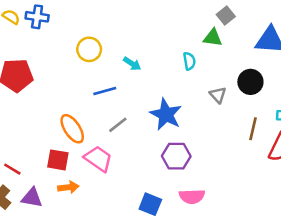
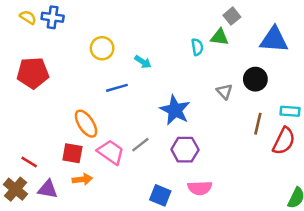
cyan semicircle: (189, 61) -> (197, 47), moved
gray line: (118, 125) -> (140, 145), moved

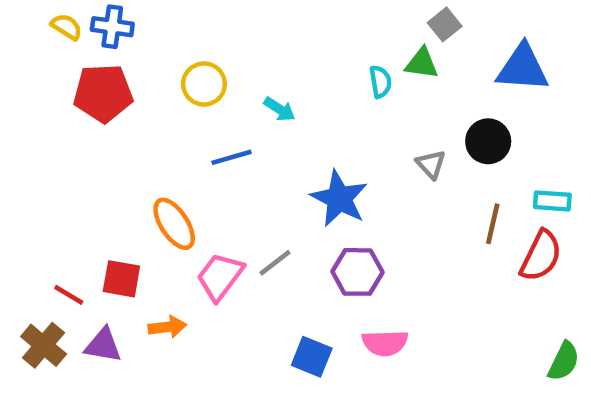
red pentagon: (33, 73) -> (103, 93), moved
pink trapezoid: (111, 152) -> (220, 277), turned -88
red square: (72, 153) -> (121, 279), moved

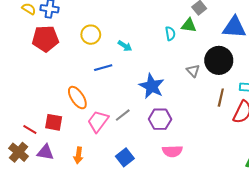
black circle: (488, 141) -> (219, 60), size x1.4
orange arrow: (167, 327) -> (78, 155), moved, turned 105
blue square: (312, 357) -> (125, 157), moved, turned 30

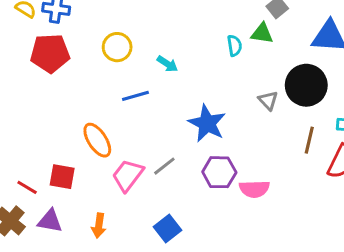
pink semicircle: (172, 151) -> (254, 189), moved

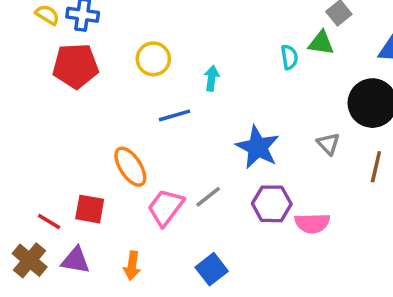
cyan arrow: (167, 64) -> (212, 78), turned -115
gray triangle: (268, 100) -> (328, 144), moved

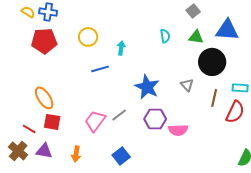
green triangle: (321, 43) -> (196, 37), moved
orange ellipse: (130, 167) -> (44, 98), moved

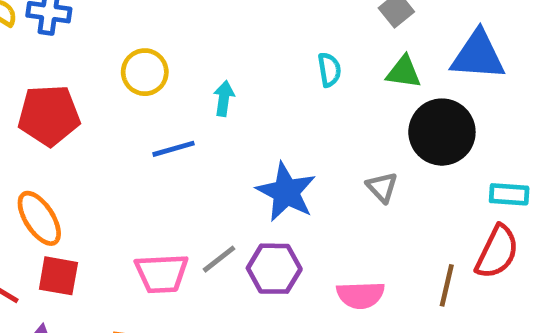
red pentagon: (44, 41) -> (49, 115), moved
brown line: (214, 98) -> (447, 285), moved
purple hexagon: (155, 119) -> (274, 269), moved
pink trapezoid: (95, 121) -> (162, 273), turned -130

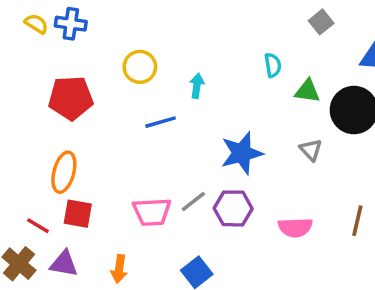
green triangle: (404, 72) -> (307, 91), moved
blue star: (286, 192) -> (242, 153), turned 30
orange ellipse: (39, 218) -> (64, 172), turned 48

